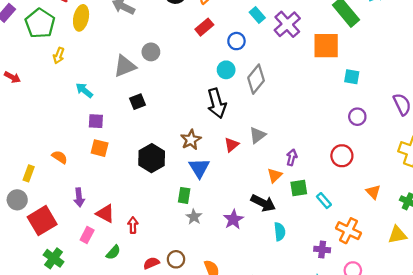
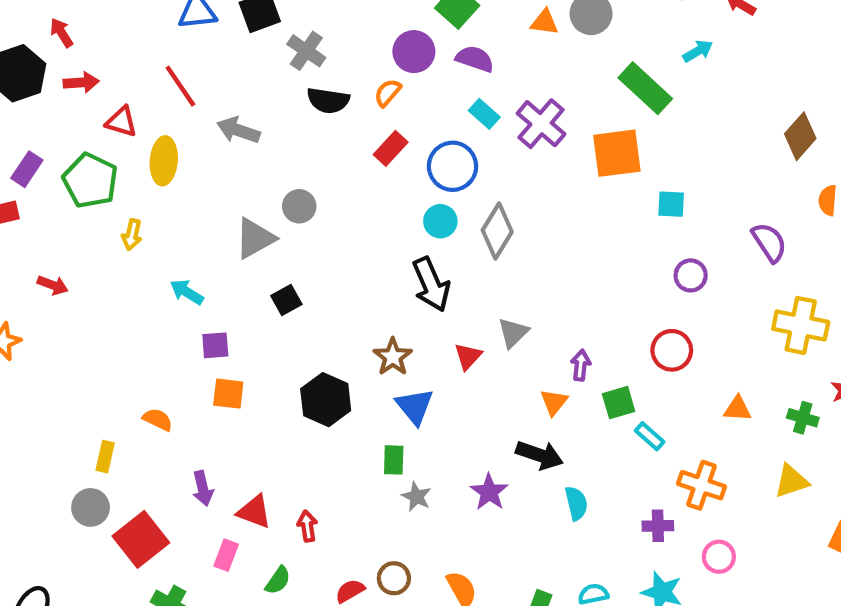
blue circle: (236, 41) -> (452, 166), size x1.5
green square: (299, 188) -> (619, 403), moved
orange triangle: (373, 192) -> (737, 409), turned -35

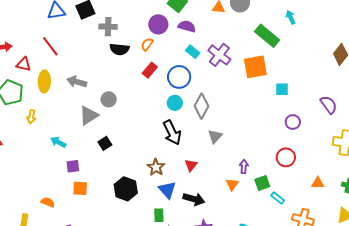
gray cross: (306, 51) -> (108, 27), turned -30
cyan arrow: (698, 51) -> (291, 17), turned -80
gray arrow: (238, 130) -> (77, 82), moved
gray triangle: (513, 333) -> (215, 136), moved
black arrow: (540, 455) -> (194, 199), moved

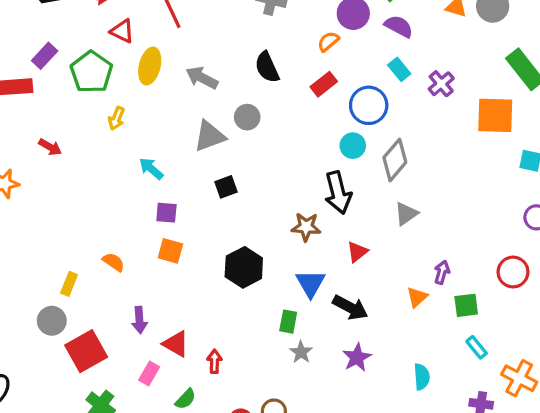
black semicircle: (119, 49) -> (267, 67), moved, turned 48
purple cross: (219, 55) -> (441, 84), size x0.7
brown star: (156, 167) -> (306, 227), moved, turned 30
cyan rectangle: (278, 198) -> (477, 347), moved

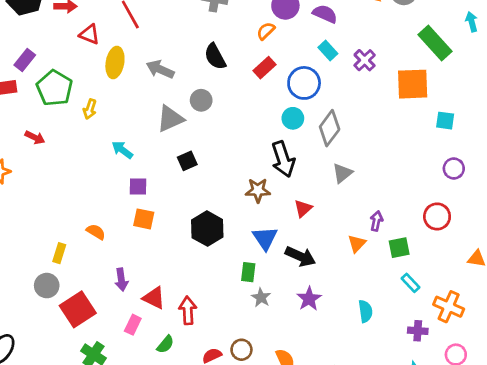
green pentagon: (91, 72) -> (54, 88), moved
red arrow: (214, 361) -> (188, 310), size x1.4

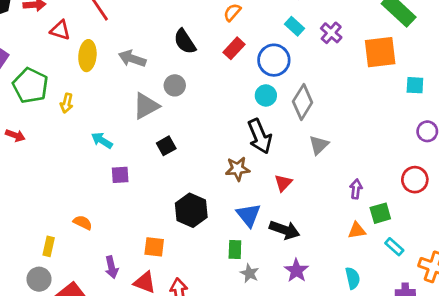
orange square: (144, 219) -> (154, 247), moved
orange triangle: (357, 244) -> (357, 231), moved, turned 42

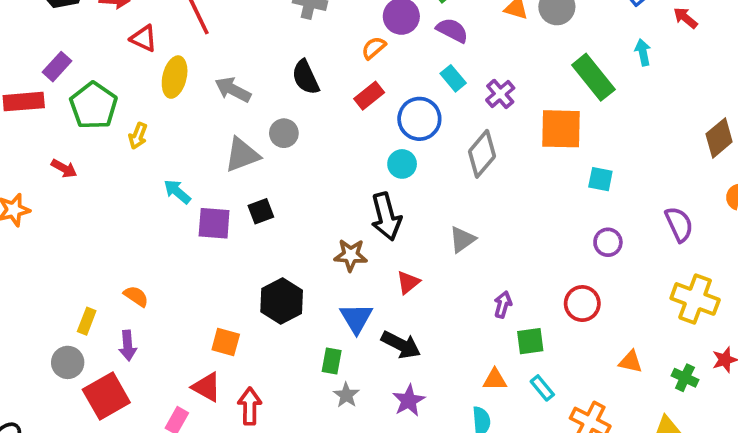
gray diamond: (303, 102) -> (482, 154), moved
purple square: (120, 175) -> (214, 223), moved, size x1.4
orange triangle: (357, 231) -> (495, 380), moved
purple arrow: (112, 267) -> (128, 346), moved

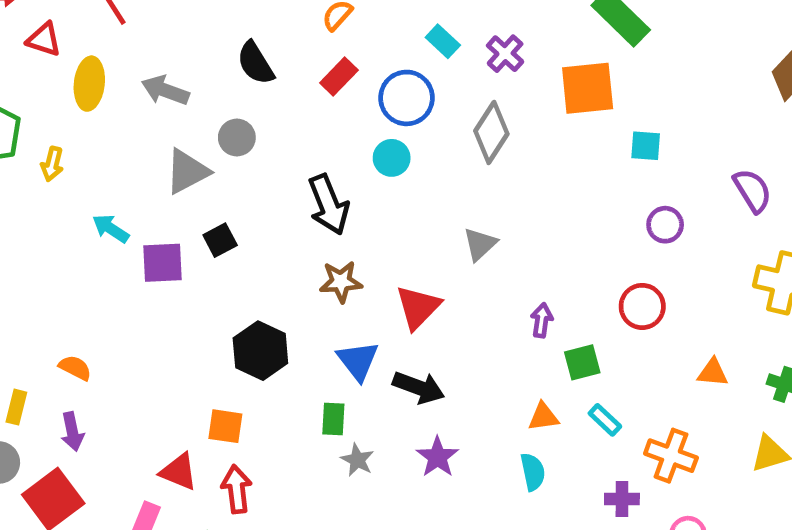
black arrow: (386, 217) -> (329, 205), moved
red triangle: (408, 282) -> (418, 307), size x1.5
orange square: (226, 342) -> (225, 426), moved

